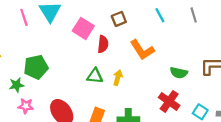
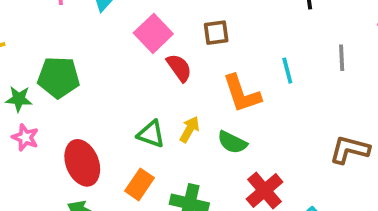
cyan line: (160, 15) -> (287, 71), moved
red semicircle: (103, 44) -> (179, 68), turned -56
green semicircle: (179, 73) -> (232, 142), moved
green triangle: (95, 76) -> (151, 134), moved

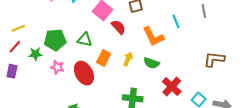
green triangle: (151, 134) -> (85, 40), moved
pink star: (25, 137) -> (57, 67), moved
red ellipse: (82, 163) -> (84, 73), moved
orange rectangle: (140, 184) -> (104, 58), moved

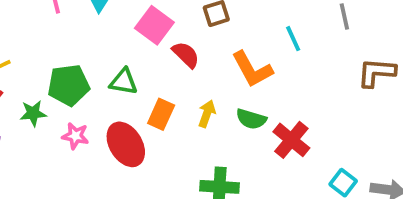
brown L-shape: (214, 59) -> (376, 73), moved
red cross: (172, 86) -> (291, 140), moved

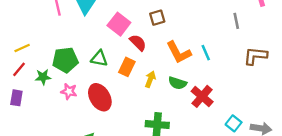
cyan line: (293, 39) -> (206, 53), moved
orange rectangle: (161, 114) -> (127, 67), moved

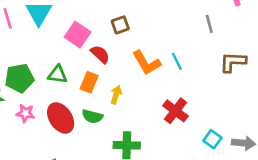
green semicircle: (178, 83) -> (92, 116), moved

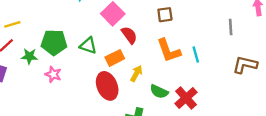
brown square: (120, 25) -> (165, 15), moved
orange rectangle: (89, 82) -> (115, 58), turned 30
green semicircle: (92, 116) -> (159, 91), moved
red ellipse: (61, 118) -> (107, 86), moved

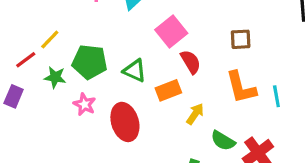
yellow line: (12, 24) -> (50, 40), moved, turned -35
red ellipse: (107, 86) -> (125, 122), moved

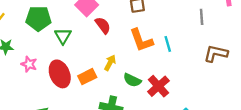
green pentagon: (90, 62) -> (38, 18), moved
green triangle: (135, 71) -> (63, 36), turned 42
orange rectangle: (168, 90) -> (87, 77), moved

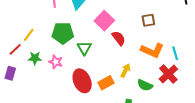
orange L-shape: (141, 40) -> (152, 50), turned -45
pink star: (29, 64) -> (56, 62), moved
red cross: (158, 86) -> (168, 74), moved

